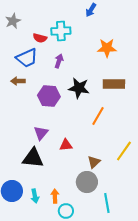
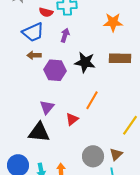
brown arrow: (18, 81) -> (34, 55), moved
orange line: (98, 116) -> (92, 100), moved
red triangle: (66, 145) -> (72, 119), turned -32
brown triangle: (94, 162) -> (116, 154), moved

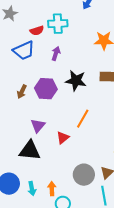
red semicircle: (46, 12) -> (37, 31), turned -32
brown arrow: (34, 55) -> (22, 92), moved, turned -64

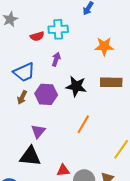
blue trapezoid: (24, 51) -> (24, 72), moved
red triangle: (63, 138) -> (63, 170), moved, turned 32

